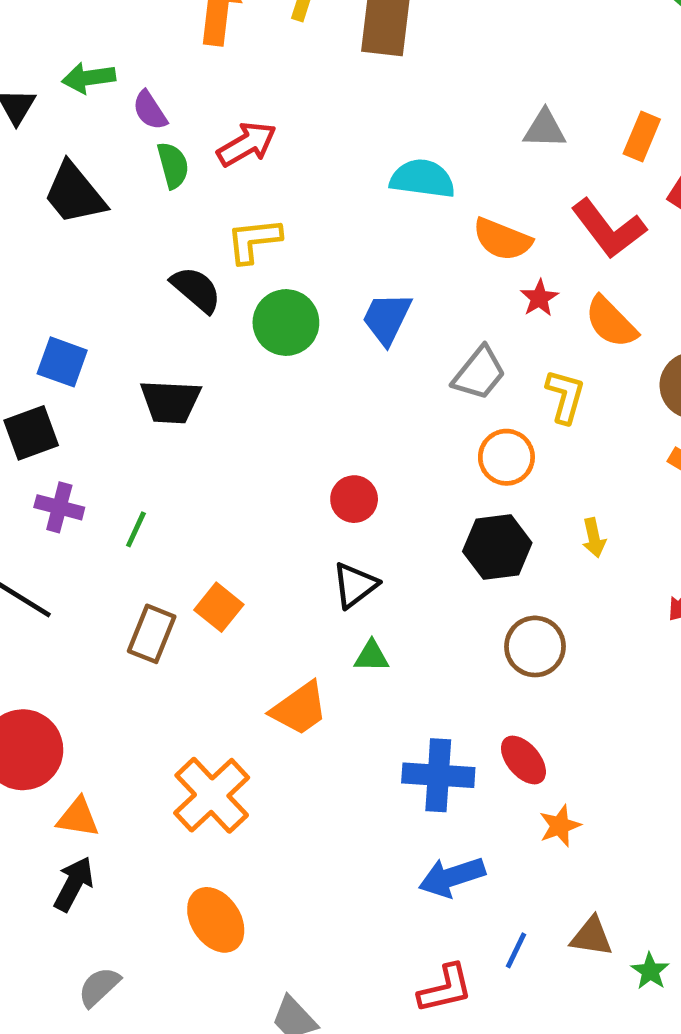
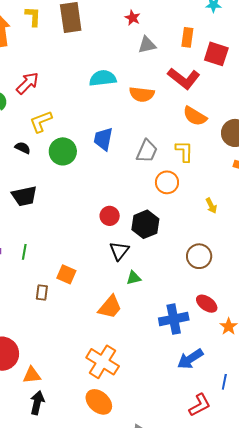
black semicircle: (196, 289) -> (23, 148), size x0.7
red star: (539, 298) -> (133, 18), moved
black hexagon: (497, 547) -> (145, 224), moved
brown rectangle: (152, 634) -> (42, 293), size x0.7
orange cross: (212, 795) -> (103, 362), moved

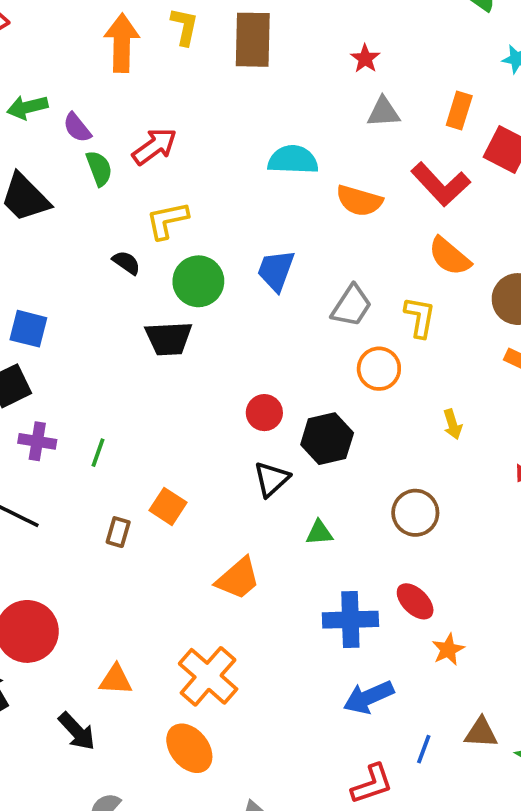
black trapezoid: (24, 196) -> (169, 338), moved
green triangle: (134, 278) -> (319, 533), moved
orange triangle: (32, 375) -> (116, 680), moved
black arrow: (37, 403) -> (77, 731), turned 115

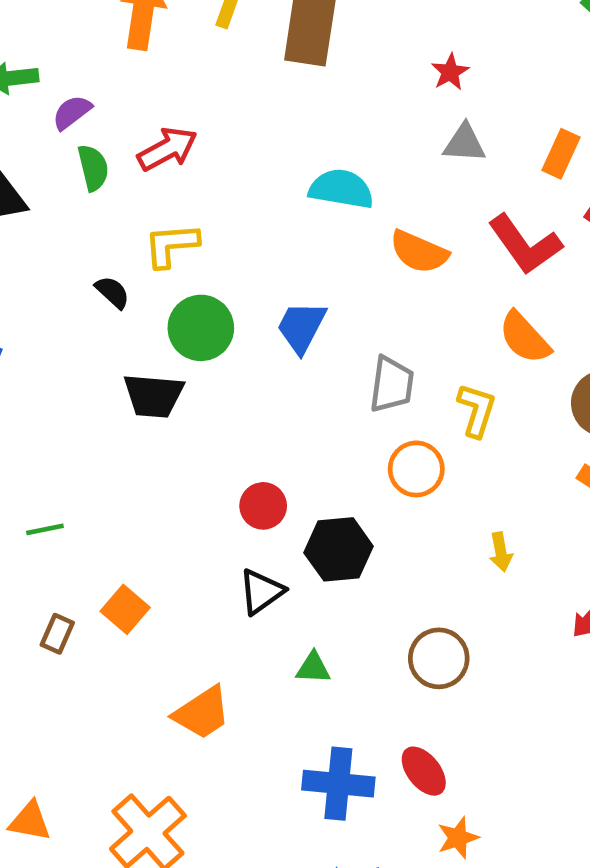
purple semicircle: (77, 128) -> (72, 112), turned 84
gray trapezoid: (351, 306) -> (392, 384), turned -33
green line: (98, 453) -> (45, 529), turned 52

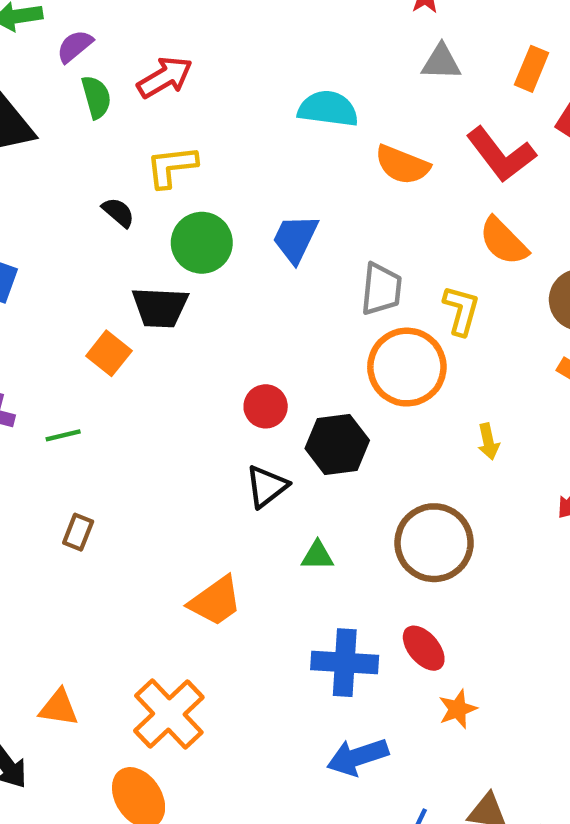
orange circle: (416, 469) -> (407, 367), size x1.5
orange square: (125, 609) -> (109, 353), moved
brown circle: (439, 658) -> (434, 543), size x1.4

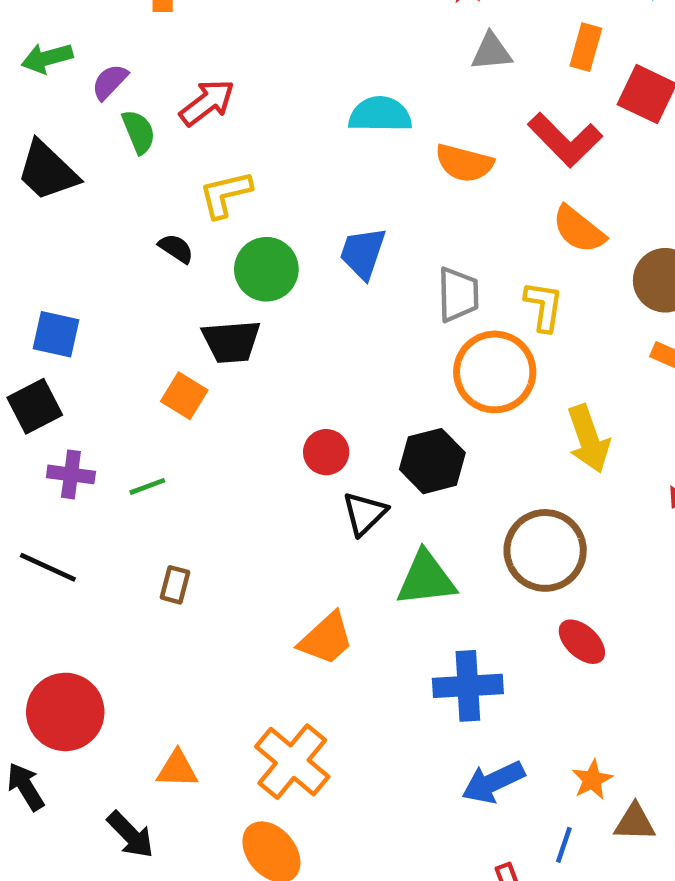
red circle: (266, 406) -> (326, 452), moved
yellow arrow: (488, 442) -> (588, 439), size x1.8
green triangle: (317, 556) -> (426, 579), size x1.8
red ellipse: (424, 648) -> (582, 642), moved
orange star: (458, 709) -> (592, 780), moved

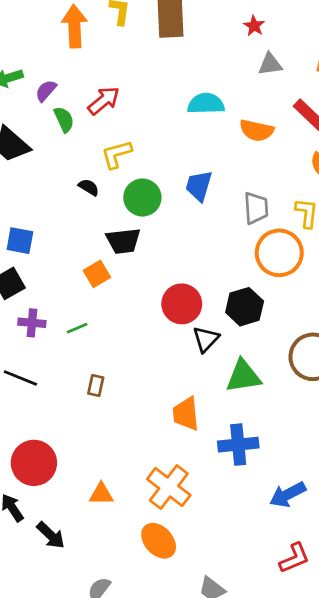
orange square: (184, 396) -> (97, 274), turned 30
red circle: (326, 452) -> (182, 304), size x1.5
orange trapezoid: (326, 639) -> (186, 414), turned 129
blue cross: (468, 686) -> (238, 445), moved
black arrow: (130, 835) -> (51, 535), moved

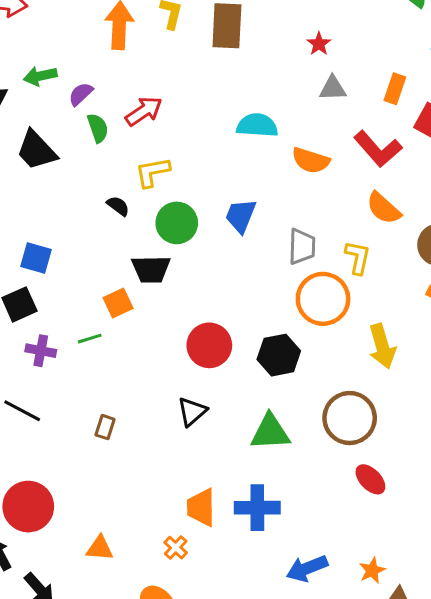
green line: (77, 328) -> (90, 339), moved
black triangle: (206, 339) -> (192, 412), moved
orange trapezoid: (186, 414) -> (201, 507), moved
orange cross: (169, 487) -> (176, 548), size x0.5

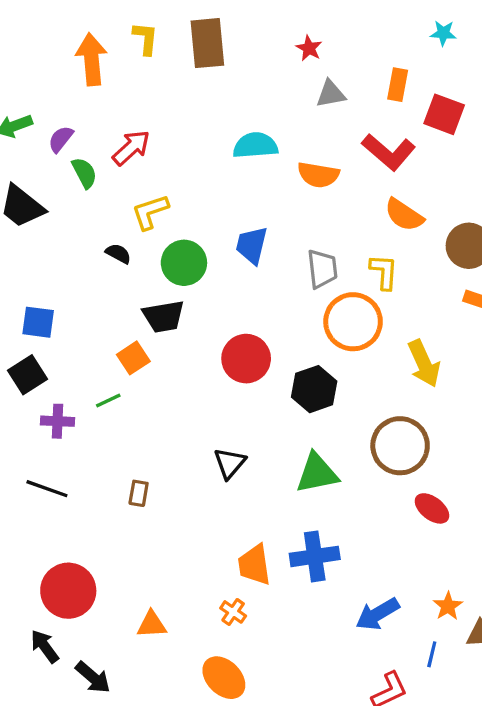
red circle: (209, 345) -> (246, 359), moved

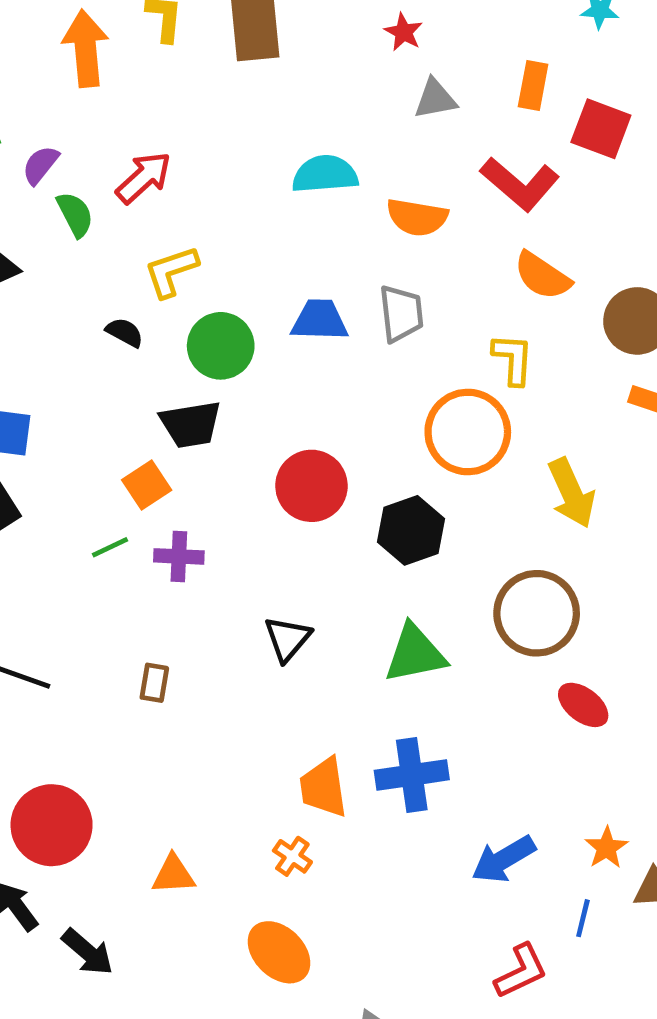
blue trapezoid: (252, 245) -> (320, 320), turned 78
gray trapezoid: (322, 269) -> (401, 313), moved
purple cross: (58, 421) -> (179, 556), moved

